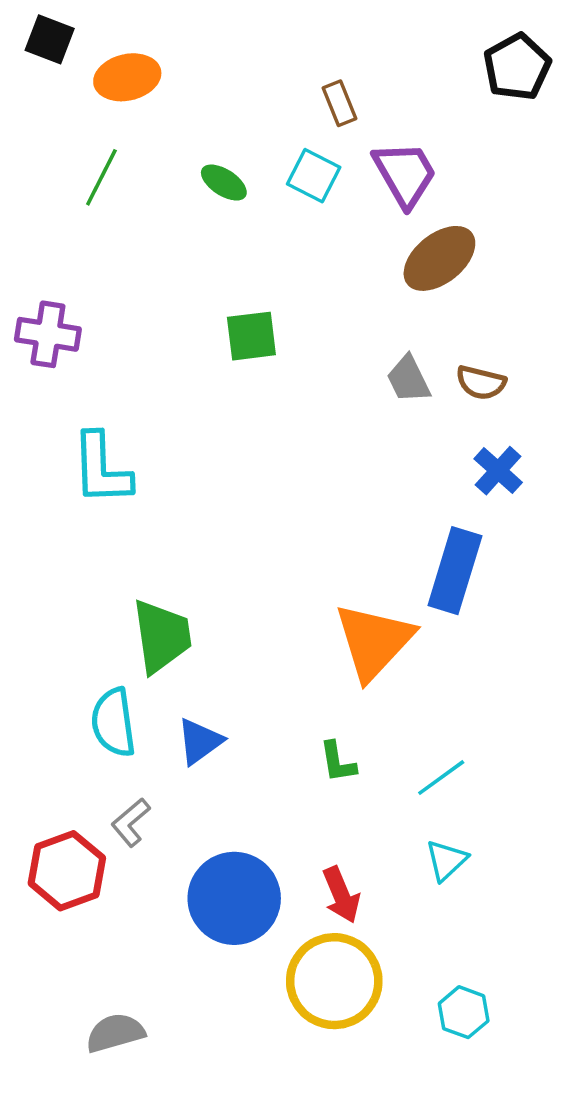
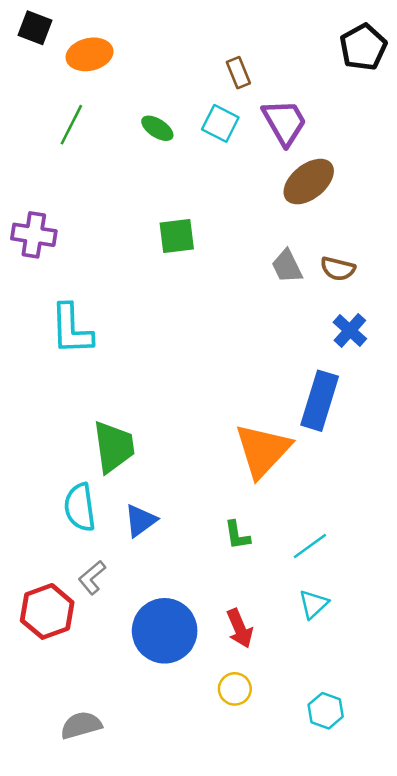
yellow circle: (334, 981) -> (235, 689), size x0.5

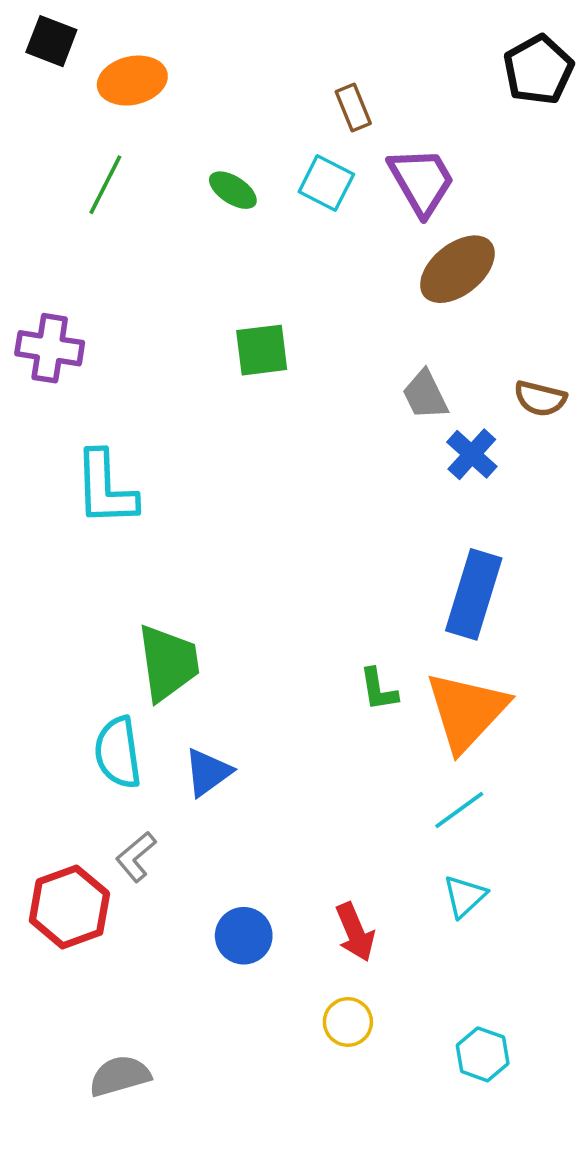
brown semicircle: (338, 269) -> (540, 399), moved
blue cross: (350, 330) -> (472, 454), moved
orange triangle: (263, 450) -> (466, 711), moved
green L-shape: (237, 535) -> (378, 690), moved
blue circle: (165, 631) -> (244, 936), size x0.6

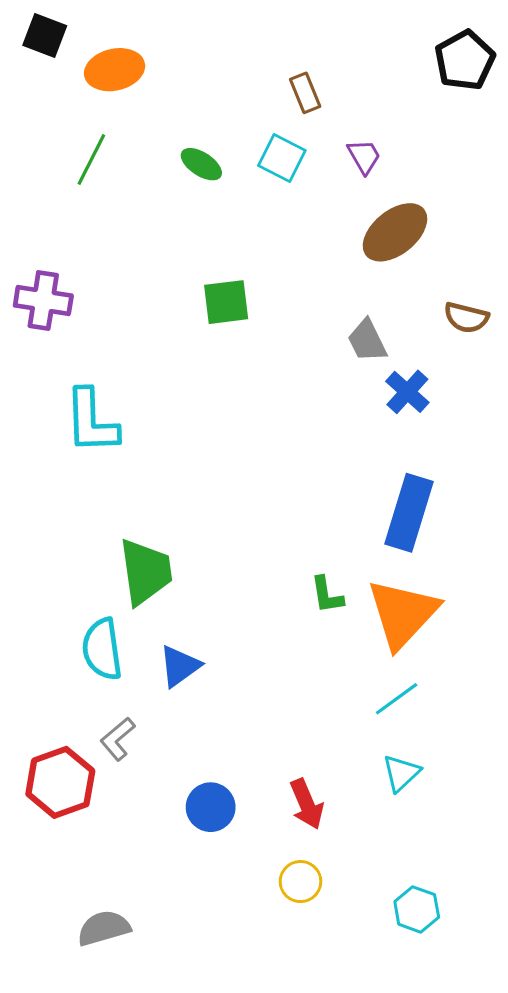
purple trapezoid: (422, 181) -> (364, 156), size x0.6
brown semicircle: (540, 399) -> (466, 318), moved

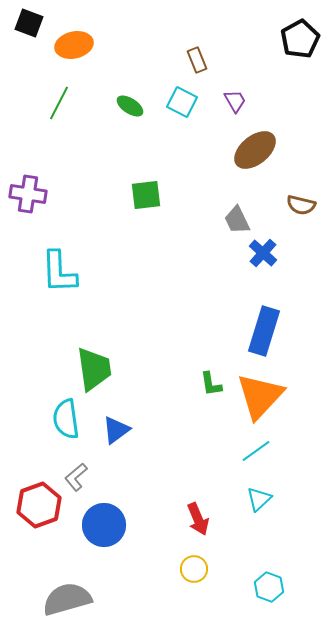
blue circle: (211, 807) -> (104, 525), moved, size x1.4
gray semicircle: (104, 928) -> (67, 599), size x1.4

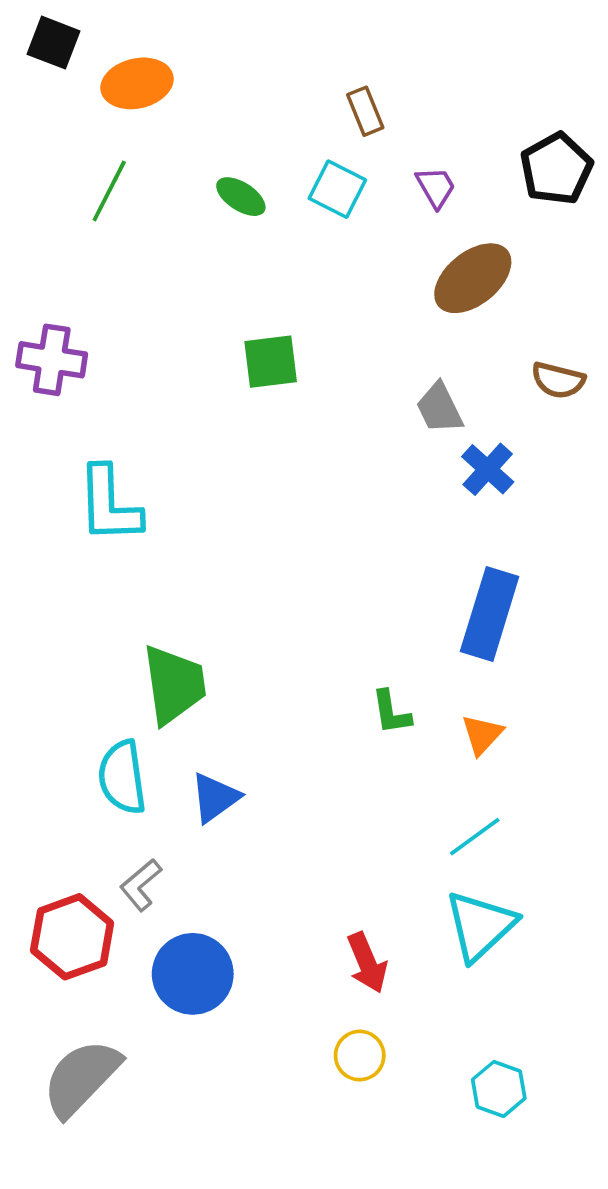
black pentagon: (300, 39) -> (556, 169), moved
orange triangle: (260, 396) -> (482, 735), size x0.5
cyan triangle: (259, 499) -> (480, 926), size x1.6
gray semicircle: (67, 599) -> (81, 1078), moved, turned -30

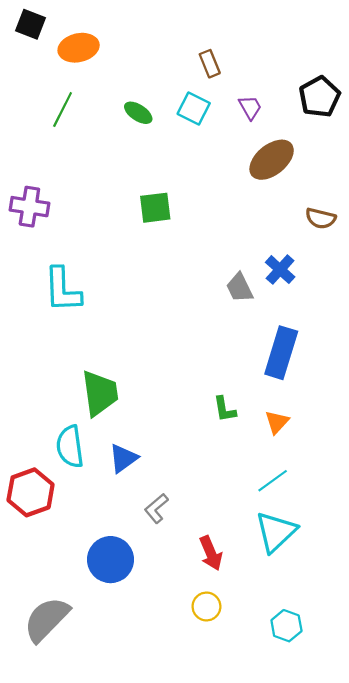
gray trapezoid: (439, 408) -> (240, 288), moved
gray L-shape: (141, 885) -> (156, 508), moved
red hexagon: (72, 937) -> (31, 492), moved

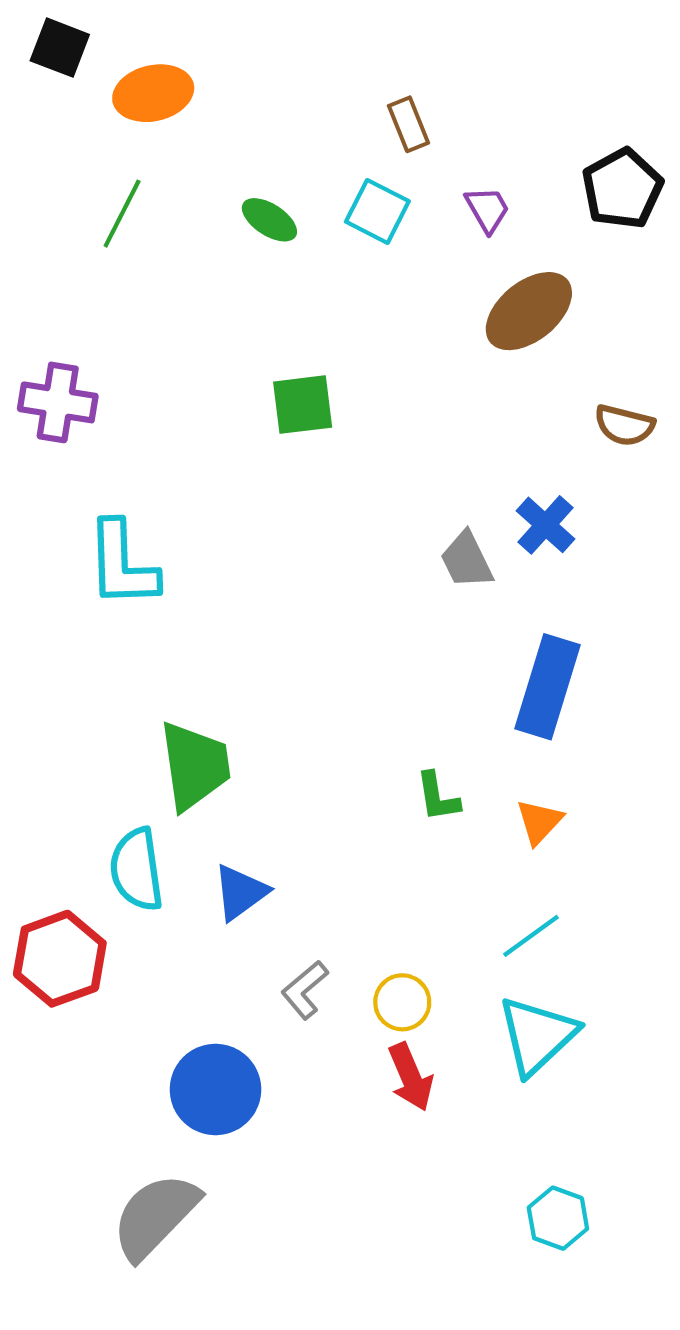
yellow circle: (206, 607) -> (402, 1002), moved
gray semicircle: (47, 619) -> (155, 1216), moved

